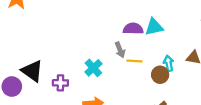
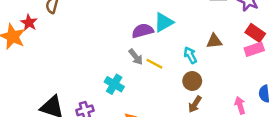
yellow line: (134, 61) -> (154, 64), turned 42
brown circle: (160, 75) -> (192, 81), moved

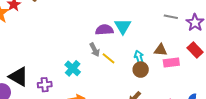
cyan triangle: (164, 22) -> (123, 26), turned -42
pink rectangle: (254, 49) -> (171, 62), moved
brown circle: (192, 81) -> (141, 70), moved

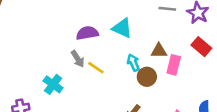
cyan triangle: (123, 26) -> (122, 28), moved, turned -30
pink rectangle: (171, 62) -> (174, 65), turned -63
brown circle: (141, 70) -> (147, 77), moved

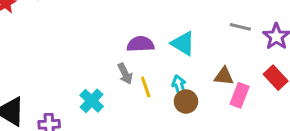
cyan arrow: (133, 63) -> (179, 86), moved
yellow line: (96, 68) -> (146, 87), turned 30
brown circle: (147, 77) -> (186, 101), moved

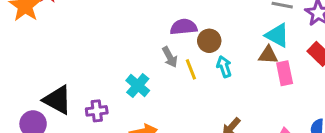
cyan triangle: (183, 43) -> (277, 35), moved
pink rectangle: (240, 95) -> (285, 73), turned -30
brown circle: (186, 101) -> (209, 41), moved

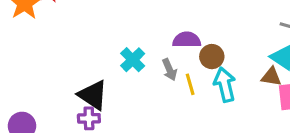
cyan arrow: (224, 67) -> (225, 85), size x1.5
cyan cross: (138, 86) -> (133, 60), moved
black triangle: (57, 100) -> (93, 95), moved

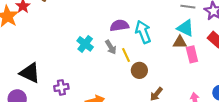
brown circle: (212, 57) -> (139, 70), moved
cyan arrow: (225, 85) -> (143, 32), moved
black triangle: (93, 95) -> (30, 73), moved

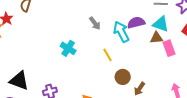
purple semicircle: (119, 25) -> (136, 23), moved
gray arrow: (111, 47) -> (95, 23), moved
brown circle: (139, 70) -> (123, 77), moved

